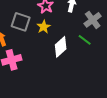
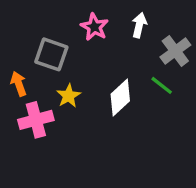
yellow star: (44, 27) -> (69, 96), moved

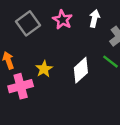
gray square: (51, 54) -> (28, 23), moved, turned 35

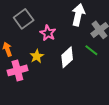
white arrow: (94, 18) -> (78, 15), size x1.5
pink star: (62, 20) -> (48, 33), moved

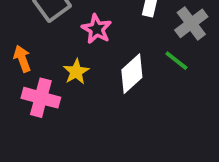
pink cross: (17, 70) -> (41, 98), turned 30

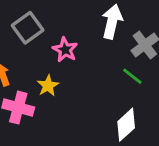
white diamond: (132, 74) -> (126, 125), moved

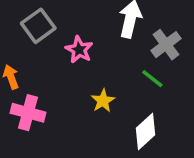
yellow star: (48, 86) -> (103, 101), moved

